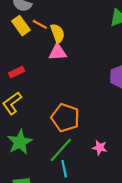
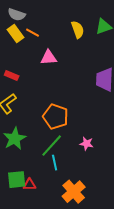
yellow semicircle: (58, 33) -> (78, 30), moved
red rectangle: (16, 72) -> (12, 76), turned 48

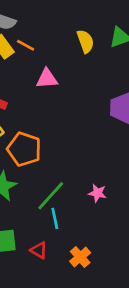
orange pentagon: (56, 117) -> (24, 149), moved
red triangle: (30, 185) -> (39, 250), moved, turned 32
orange cross: (74, 192) -> (80, 257), size x0.7

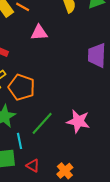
pink star: (97, 193) -> (78, 121), size x1.6
cyan line: (55, 218) -> (19, 141), moved

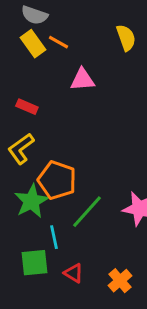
orange pentagon: (22, 87) -> (57, 180), moved

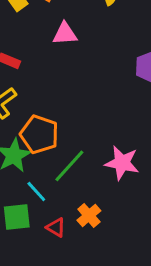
cyan line: (54, 237) -> (36, 191), turned -30
orange cross: (120, 281) -> (89, 215), moved

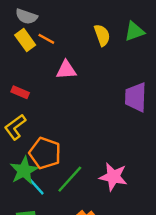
cyan line: (36, 191) -> (36, 187), moved

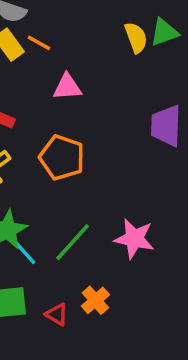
yellow semicircle: (102, 35) -> (136, 38), moved
orange pentagon: (45, 153) -> (62, 157), moved

